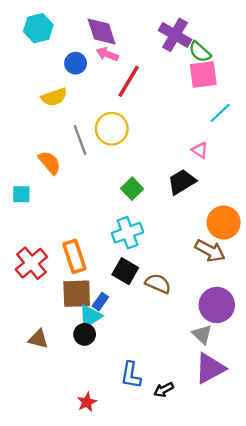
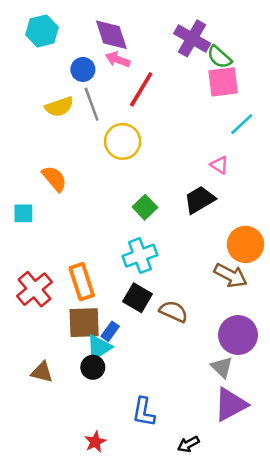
gray line: (80, 140) -> (92, 104), moved
black arrow: (164, 390) -> (188, 444), moved

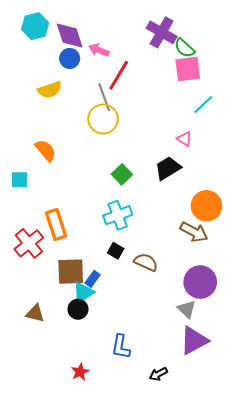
purple diamond: (111, 35) -> (70, 35), moved
gray line: (92, 104) -> (104, 97), moved
orange rectangle: (82, 282) -> (56, 225), moved
black square: (137, 298) -> (116, 251), size x0.7

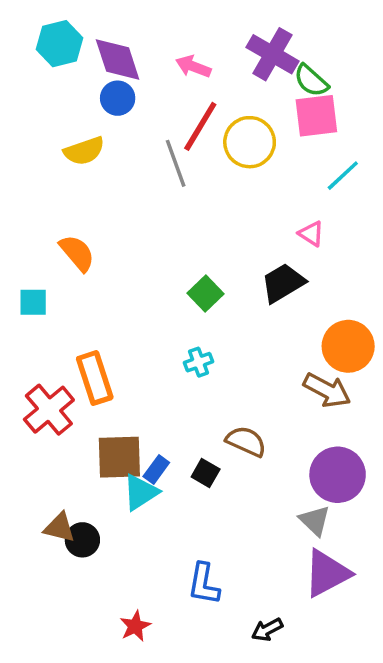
pink arrow: (99, 50) -> (193, 66), moved
yellow circle: (103, 119) -> (250, 142), moved
cyan cross: (118, 215) -> (199, 362), size x0.6
black square: (116, 251) -> (206, 473), moved
black circle: (78, 309) -> (82, 540), moved

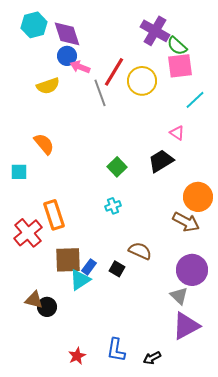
pink arrow: (193, 66) -> (80, 67), moved
blue L-shape: (204, 584) -> (116, 350), moved

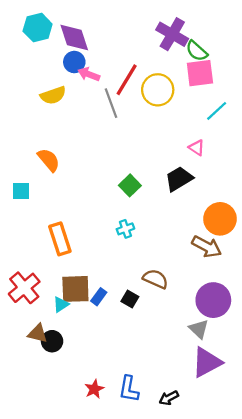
red cross: (28, 233) -> (24, 288), moved
cyan triangle: (80, 280) -> (61, 304), moved, size x0.7
red star: (77, 356) -> (94, 389), moved

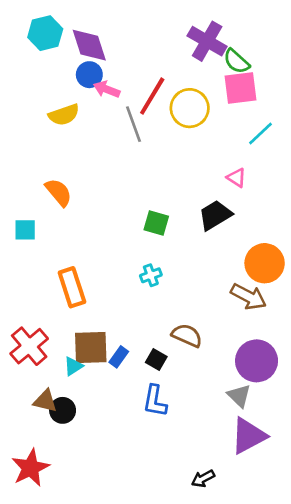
green square: (130, 185) -> (156, 223), turned -30
red star: (94, 389) -> (30, 468), moved, size x1.6
blue L-shape: (129, 389) -> (155, 401), moved

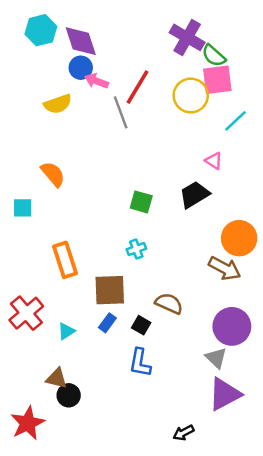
yellow circle: (190, 108) -> (191, 96), moved
brown square: (91, 347) -> (110, 290), moved
brown triangle: (45, 401) -> (57, 378), moved
black circle: (63, 410) -> (69, 395), moved

